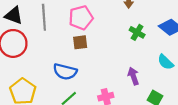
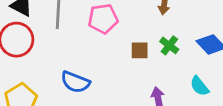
brown square: (80, 42) -> (140, 50), moved

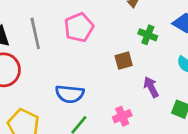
brown square: (140, 50) -> (124, 61), moved

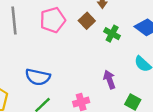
brown square: (124, 61) -> (87, 21), moved, turned -35

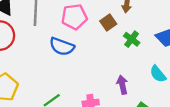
blue semicircle: (38, 77) -> (62, 47), moved

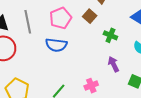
green cross: (132, 39) -> (110, 35), moved

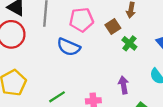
green cross: (110, 35) -> (129, 43), moved

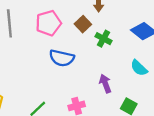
blue semicircle: (69, 47) -> (62, 58), moved

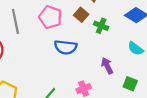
pink pentagon: (48, 23) -> (50, 17), turned -30

